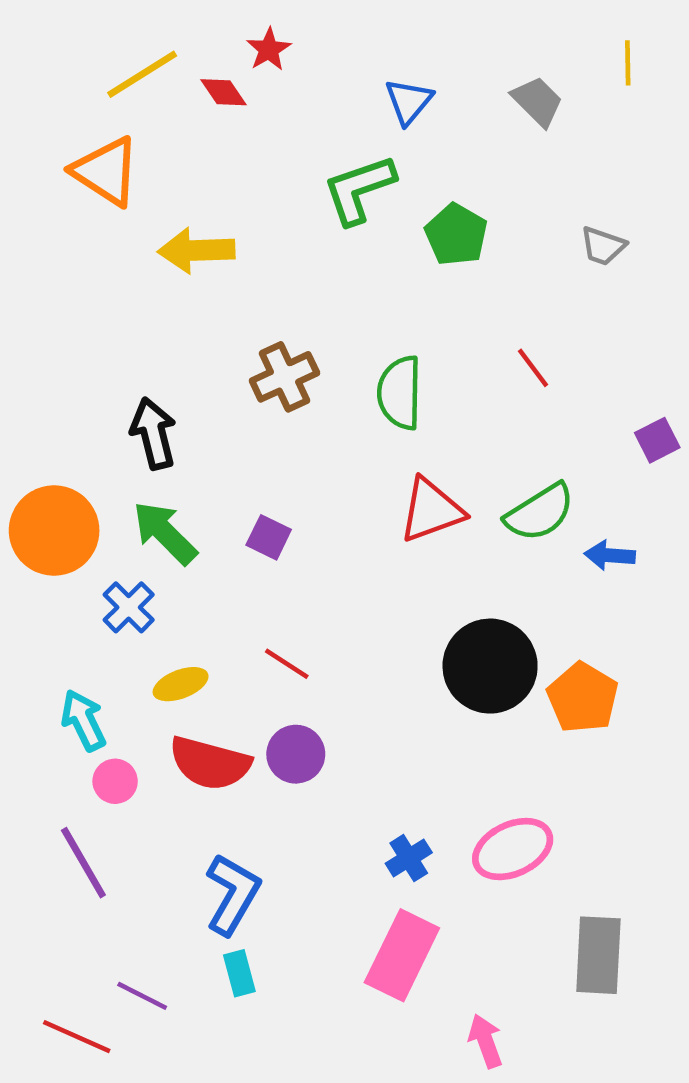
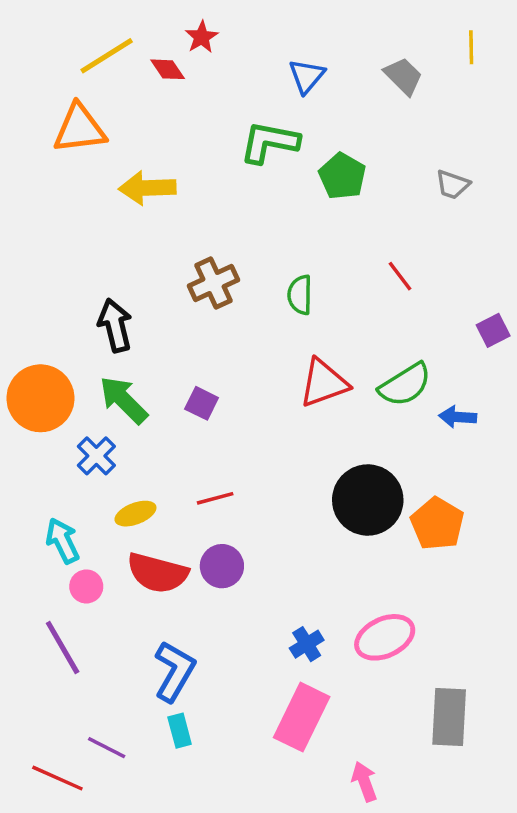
orange triangle: (106, 171) -> (79, 129), turned -40
green L-shape: (359, 189) -> (269, 142), turned 30
green semicircle: (400, 393) -> (300, 295), size x0.7
red line: (287, 664) -> (215, 498), turned -48

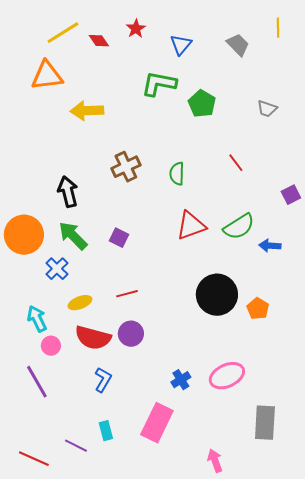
red star: (202, 37) -> (136, 29), moved
orange pentagon: (437, 524) -> (258, 309), size x0.7
blue L-shape: (174, 671) -> (103, 380), moved, size x0.7
pink rectangle: (302, 717) -> (157, 423), moved
purple line: (107, 748) -> (76, 446), moved

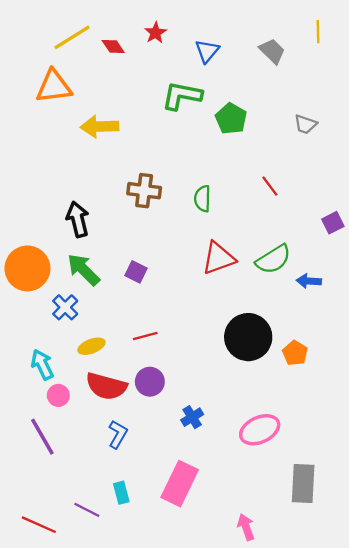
brown cross: (126, 167) -> (144, 191), turned 32
blue cross: (181, 380) -> (192, 417), moved

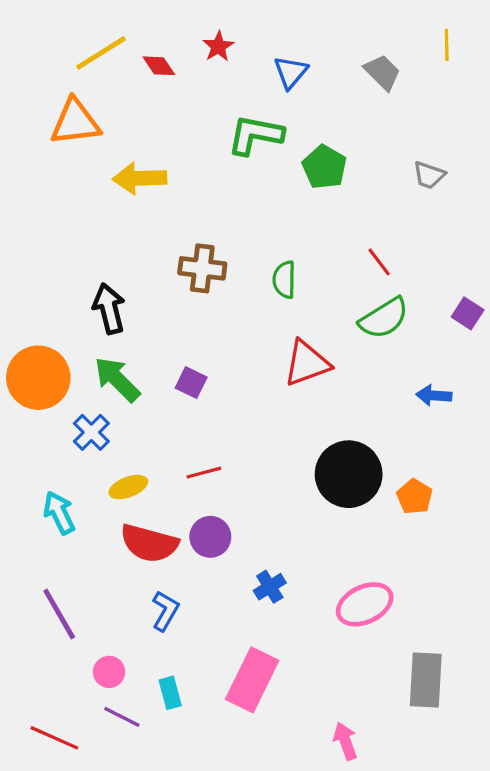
purple square: (333, 223) -> (468, 313), turned -30
green semicircle: (273, 259) -> (384, 318), moved
pink circle: (58, 395) -> (109, 672), moved

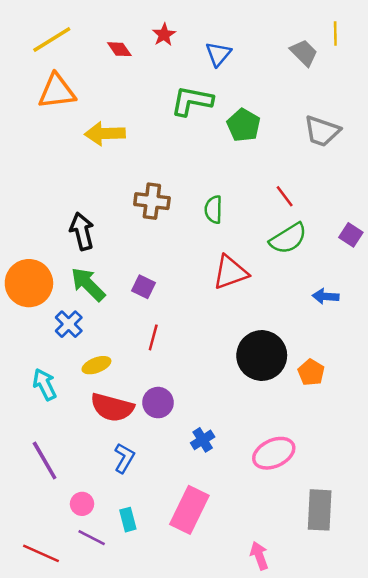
yellow line: (101, 53) -> (52, 40), moved
gray trapezoid: (382, 72) -> (304, 53), moved
gray trapezoid: (429, 175) -> (322, 131), size x1.5
red line: (204, 473) -> (153, 337), moved, turned -60

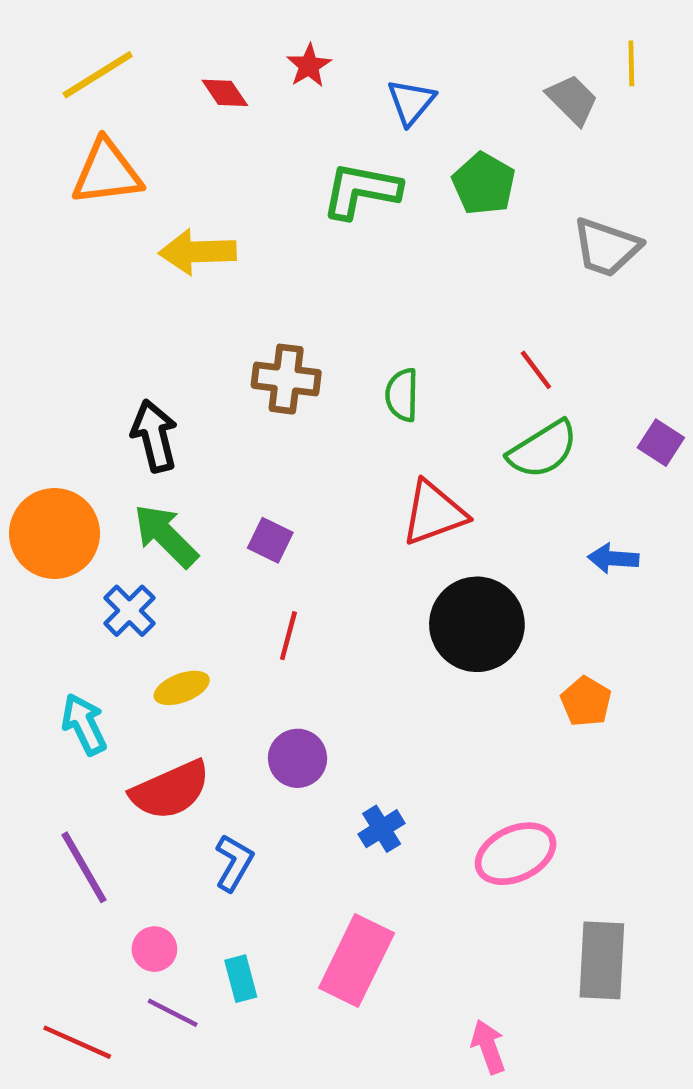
green pentagon: (244, 125) -> (484, 184), moved
black circle: (262, 356) -> (477, 624), moved
red semicircle: (112, 407) -> (170, 790), moved, turned -39

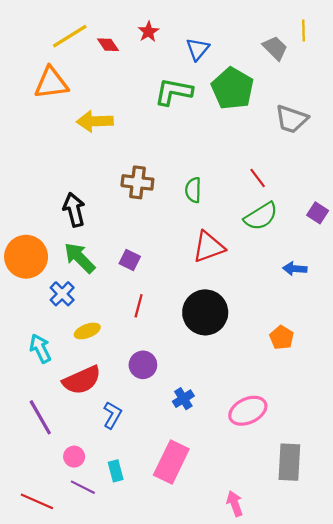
yellow line: (98, 75) -> (70, 36), moved
green pentagon: (484, 184) -> (233, 88), size x1.4
black circle: (477, 624) -> (205, 312), moved

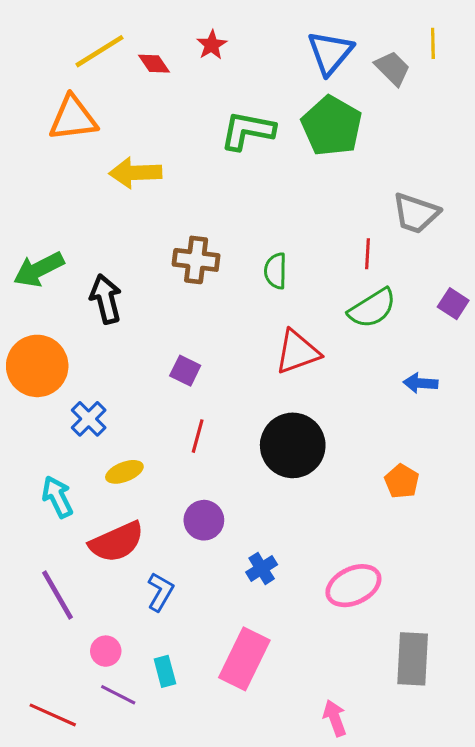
blue triangle: (198, 49) -> (330, 53), moved, size x1.4
gray trapezoid: (292, 119) -> (416, 213), moved
red line: (258, 178) -> (367, 254), turned 40
green arrow: (80, 258) -> (39, 269), moved, turned -72

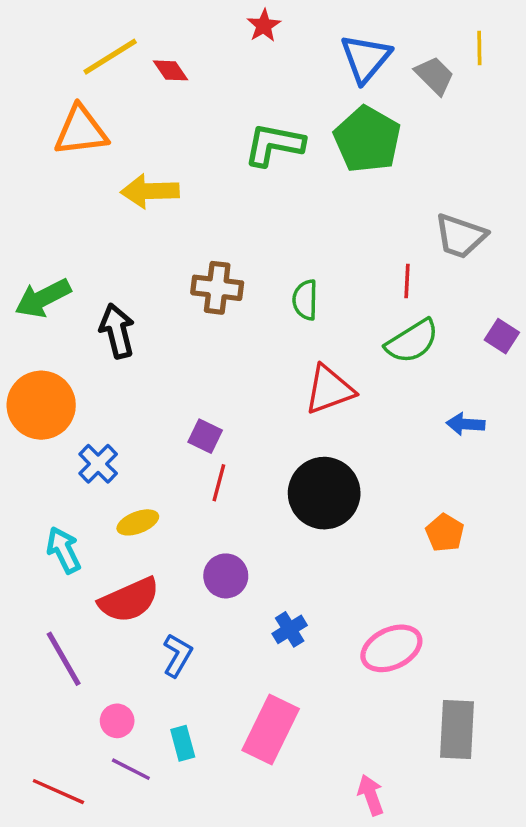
red star: (212, 45) -> (264, 26), moved
purple square: (185, 371) -> (205, 436), moved

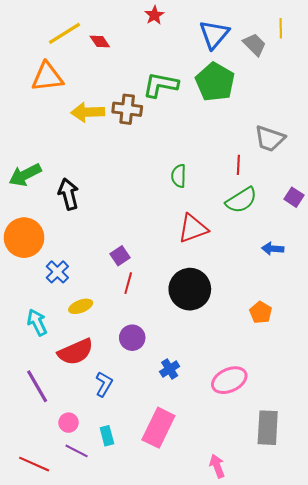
brown cross: (217, 288) -> (127, 109), moved
purple square: (205, 436) -> (120, 256), turned 30

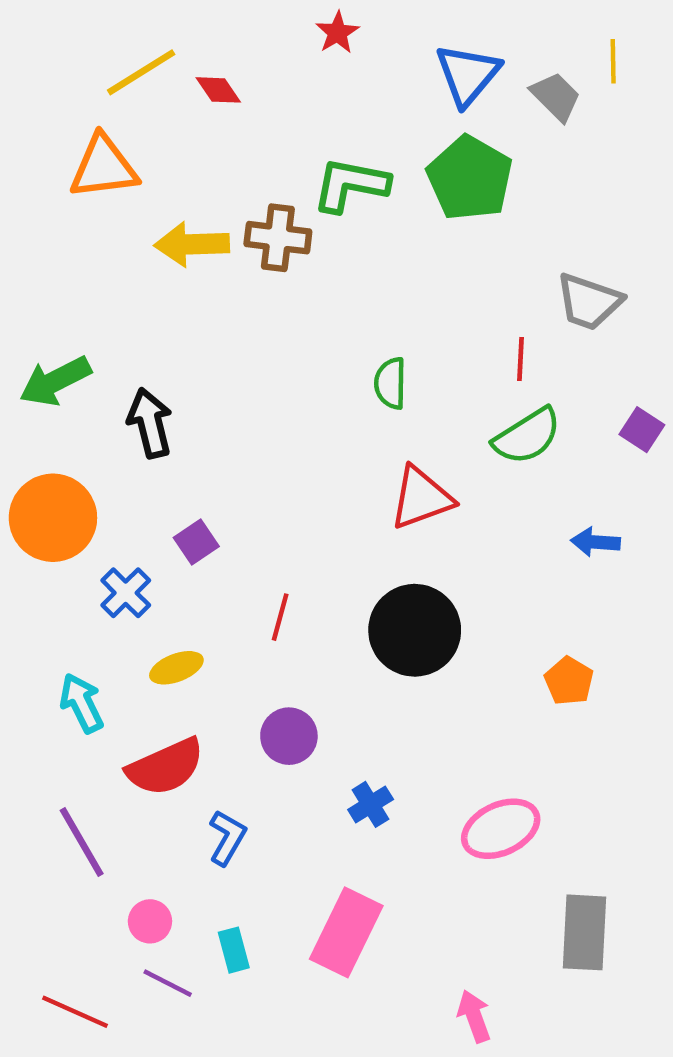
purple square: (120, 256) -> (196, 542), moved

